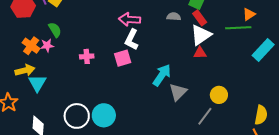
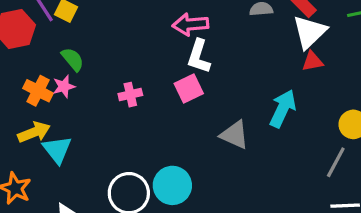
cyan arrow: (162, 75) -> (283, 109), moved
gray triangle: (178, 92) -> (235, 135), moved, turned -42

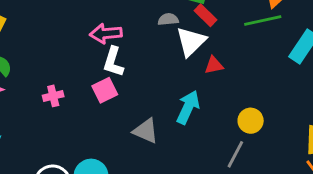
white triangle: (309, 32) -> (191, 42), moved

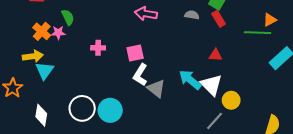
white triangle: (191, 42) -> (211, 85), moved, turned -45
white L-shape: (113, 62) -> (140, 75), moved
cyan arrow: (188, 107) -> (190, 80), turned -90

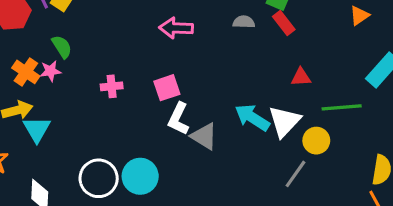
green line: (258, 33) -> (342, 107), moved
red triangle: (216, 55) -> (301, 77), moved
white triangle: (211, 85) -> (284, 121), turned 35

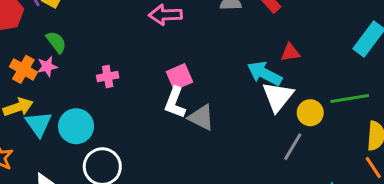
pink square: (167, 88) -> (179, 77), moved
green line: (342, 107) -> (350, 98), moved
cyan arrow: (252, 117) -> (265, 73), moved
cyan circle: (140, 176) -> (76, 126), moved

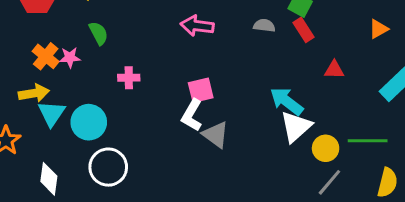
green semicircle: (56, 42) -> (99, 33), moved
red triangle: (290, 53) -> (334, 70), moved
gray line: (293, 147) -> (329, 182), moved

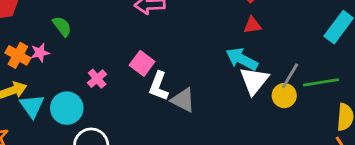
red triangle: (334, 70) -> (252, 25), moved
pink cross: (129, 78) -> (97, 79), moved, turned -30
pink square: (201, 90) -> (142, 63), moved, turned -30
gray line: (329, 182) -> (290, 76), moved

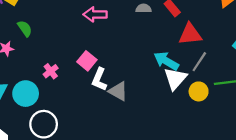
red triangle: (252, 25) -> (190, 34), moved, size x1.6
gray line: (290, 76) -> (199, 62), moved

